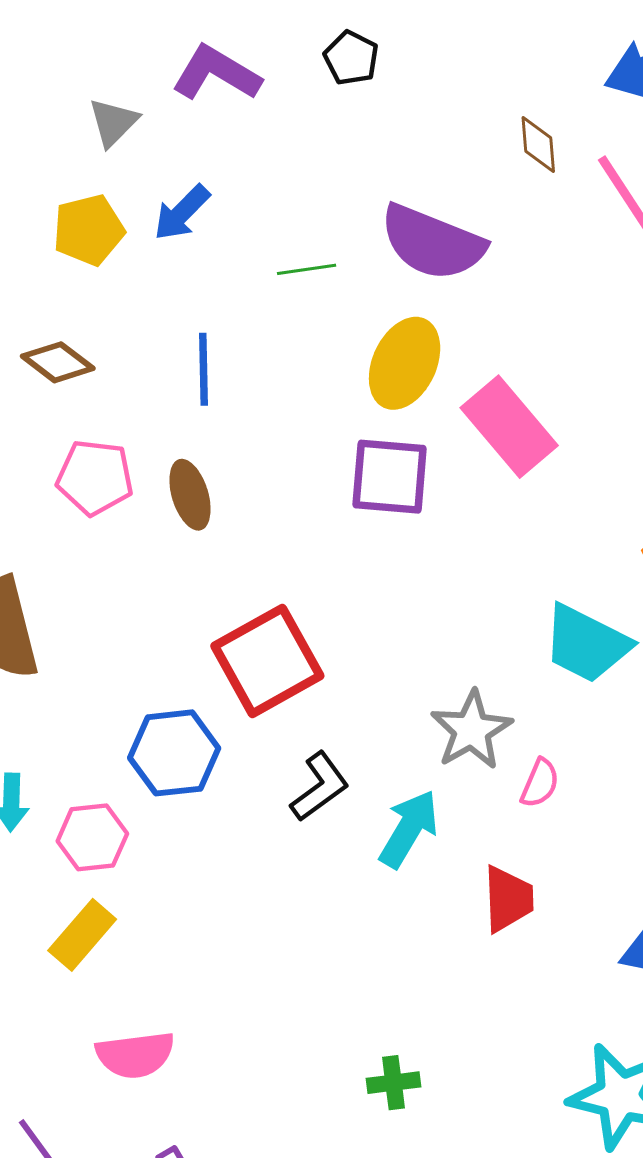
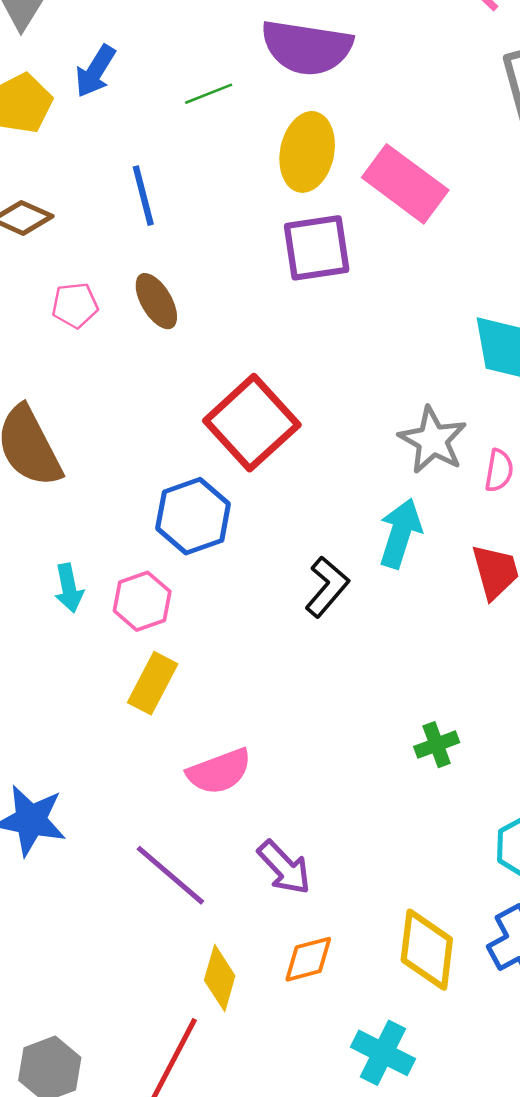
pink pentagon: (95, 477) -> (75, 305), size x0.7
black L-shape: (320, 787) -> (327, 587), moved

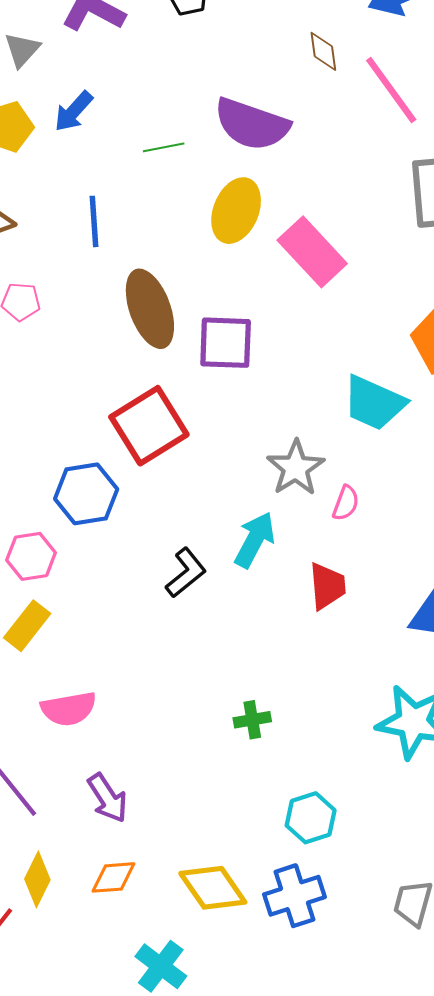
purple square: (317, 248) -> (226, 343), moved
brown ellipse: (156, 301) -> (150, 309), moved, size x1.6
yellow diamond: (427, 950) -> (213, 888), turned -52

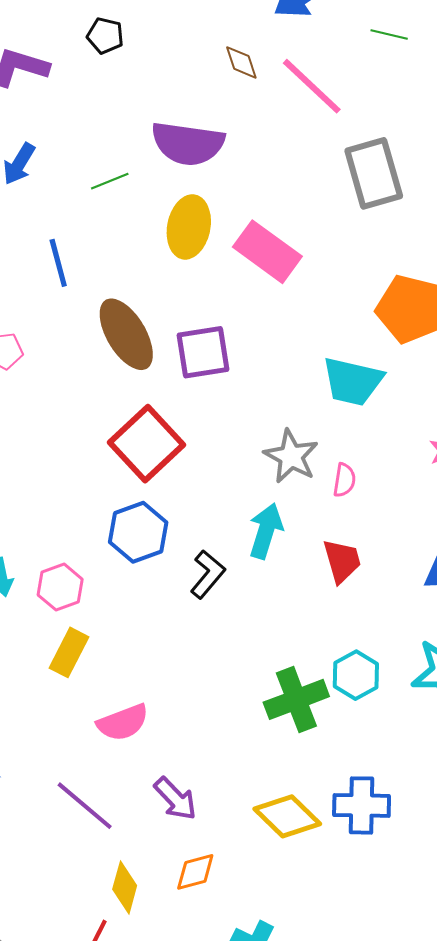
blue hexagon: (86, 494) -> (138, 532), moved
green cross: (252, 720) -> (296, 699), size x1.8
cyan hexagon: (311, 818) -> (356, 675), moved
yellow diamond: (213, 888) -> (287, 816), moved
blue cross: (294, 896) -> (362, 805), moved, turned 30

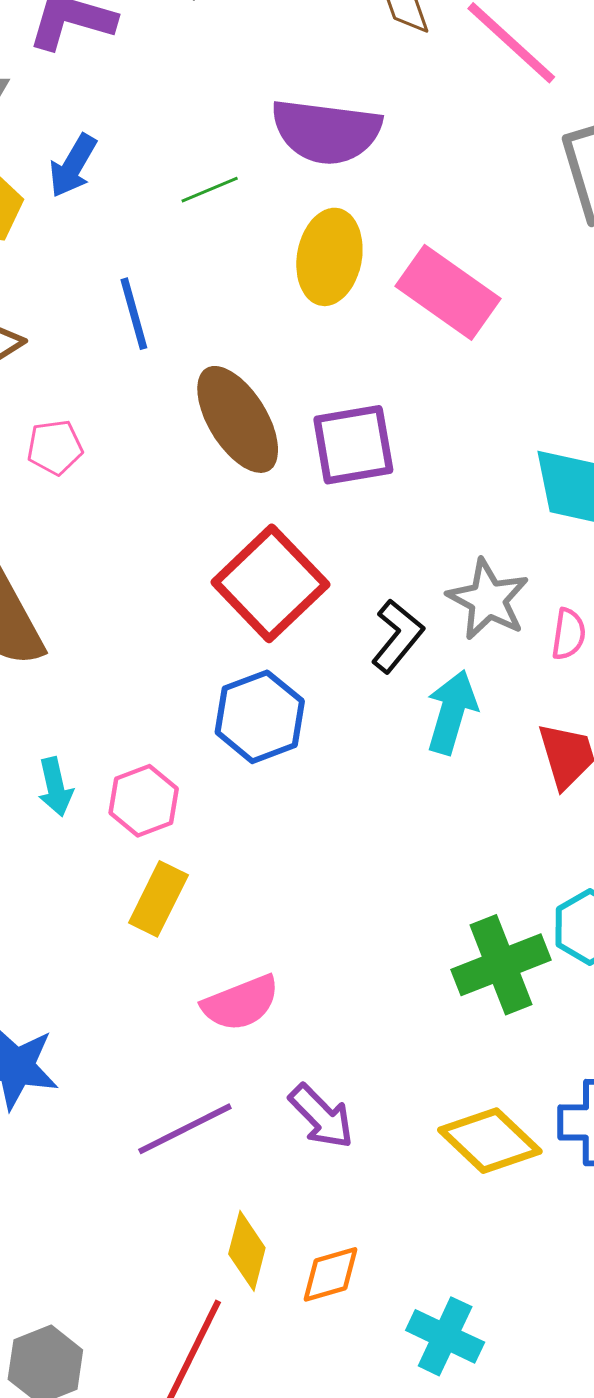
black L-shape: (208, 574) -> (397, 636), moved
purple line: (85, 806) -> (185, 1129), turned -66
orange diamond: (195, 872) -> (331, 1274), moved

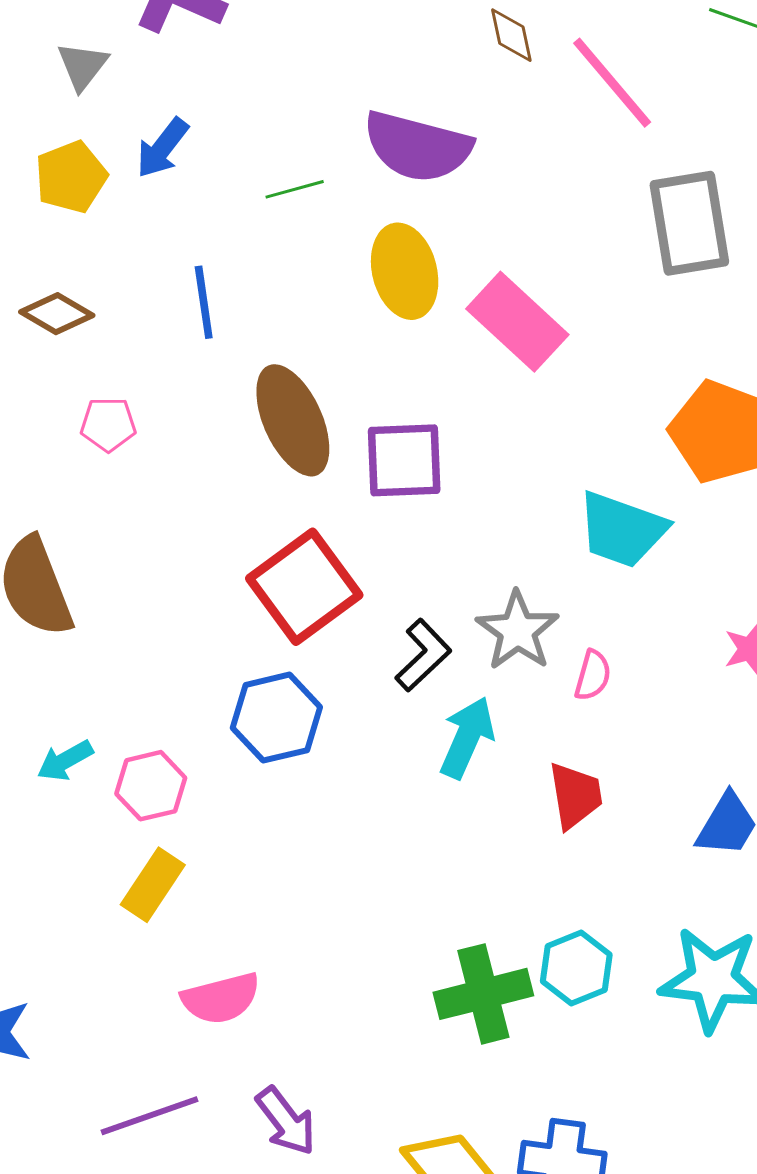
yellow ellipse: (329, 257) -> (405, 271), turned -32
cyan arrow: (55, 787) -> (65, 761), turned 66

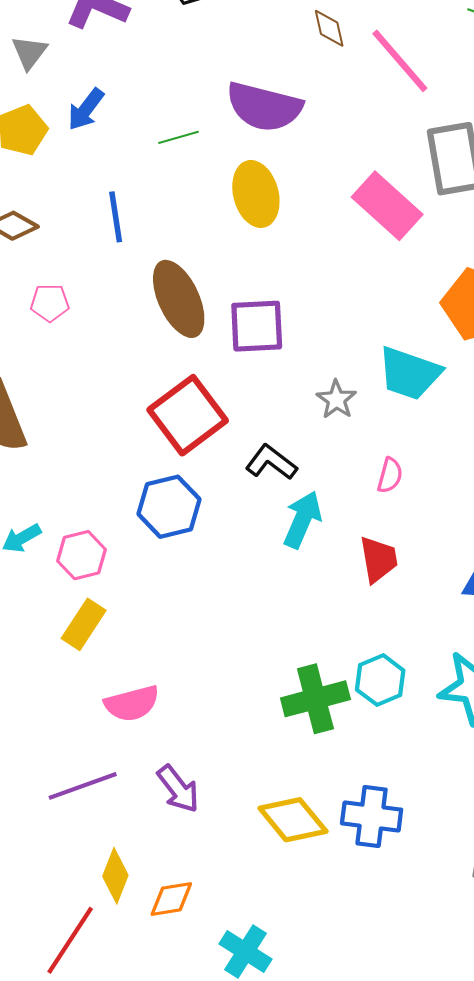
pink rectangle: (517, 322) -> (387, 206), moved
gray star: (517, 631) -> (336, 399), moved, size x0.7
black L-shape: (423, 655) -> (271, 462), turned -99

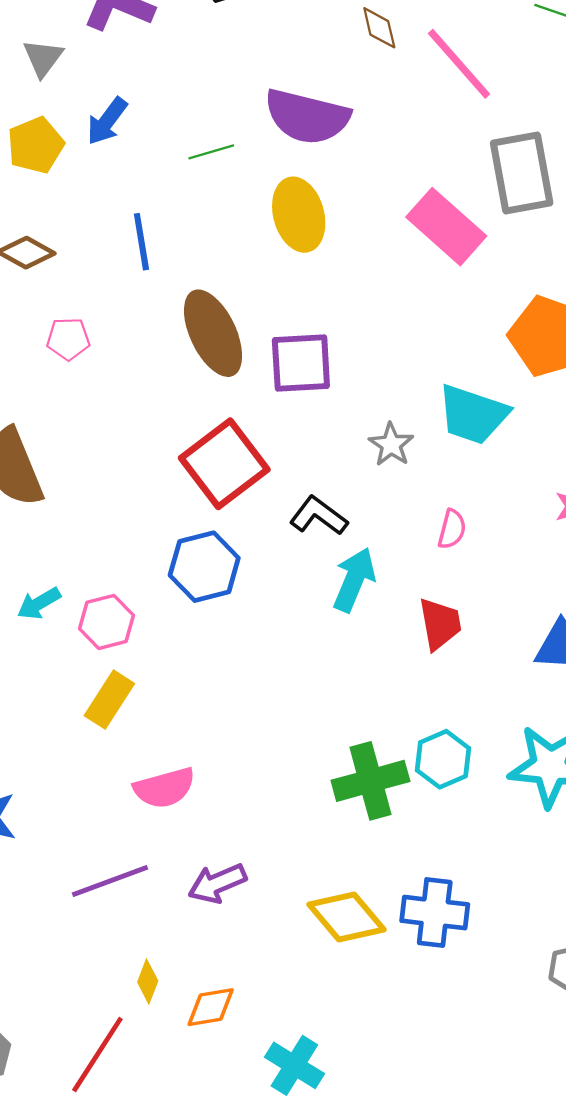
purple arrow: (178, 789) -> (217, 883), turned 105
yellow diamond: (115, 876) -> (148, 982), size x0.7

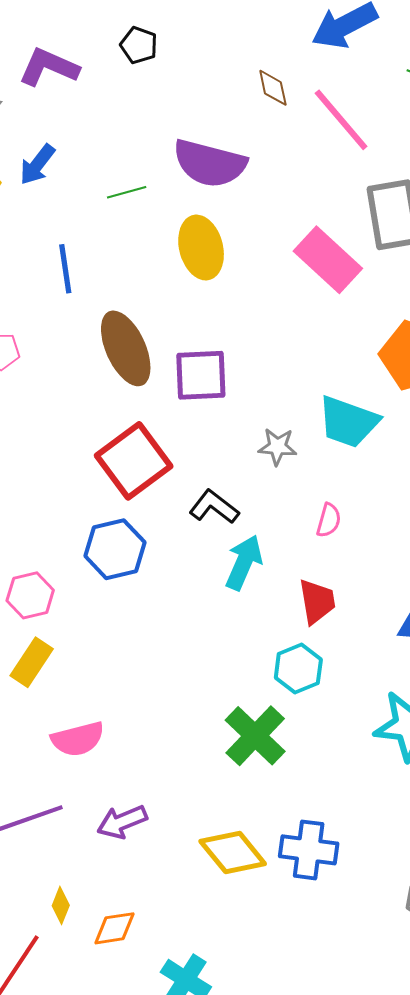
gray star: (391, 445) -> (277, 447), turned -30
cyan hexagon: (443, 759) -> (298, 669), moved
green cross: (370, 781) -> (255, 736), turned -32

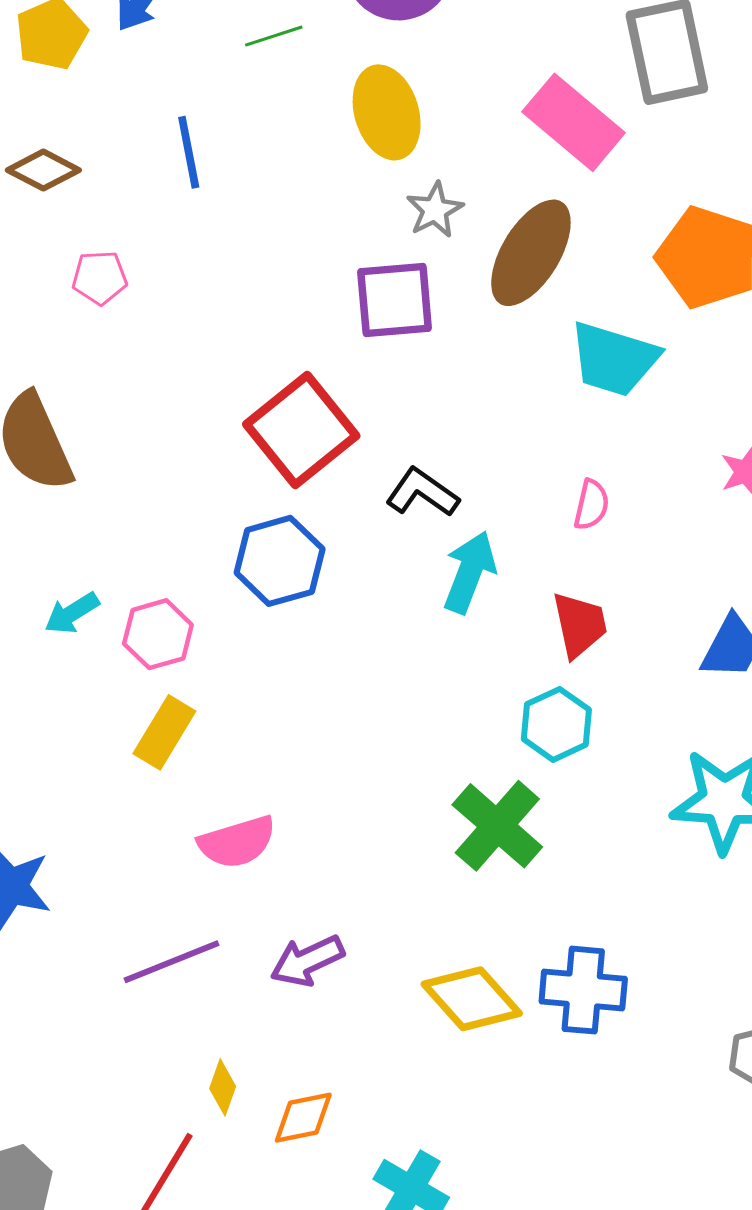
brown ellipse: (126, 348) -> (531, 253), moved, turned 58
gray star: (277, 447) -> (435, 210), moved, turned -30

